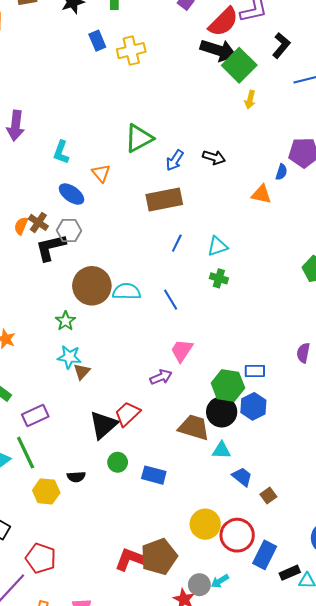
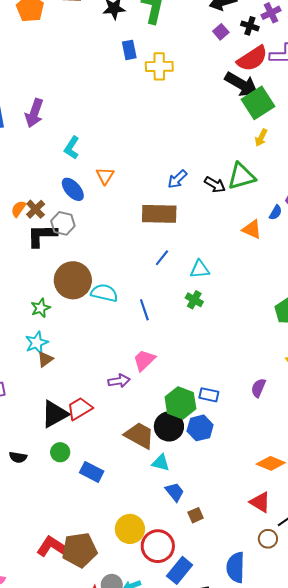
green triangle: (139, 138) -> (241, 176), moved
cyan star: (69, 357) -> (37, 343), turned 30

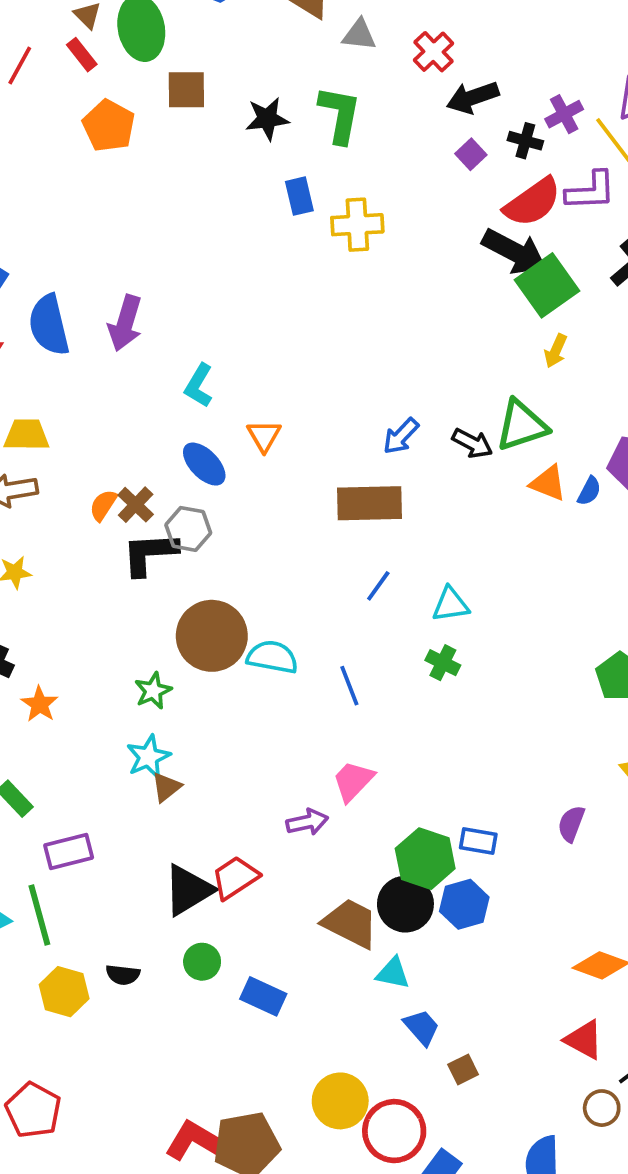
orange triangle: (252, 229) -> (548, 483), moved

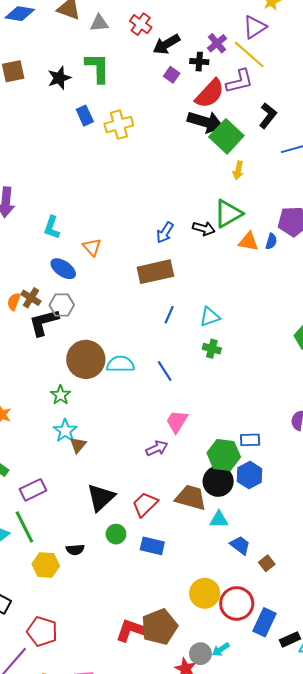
red trapezoid: (235, 878) -> (145, 504), moved

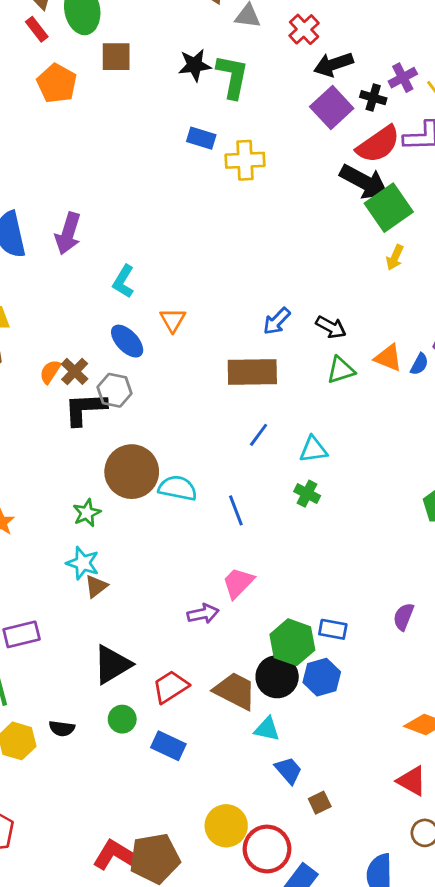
purple square: (172, 75) -> (332, 107), size x1.8
black star: (59, 78) -> (195, 65), moved
blue rectangle: (85, 116) -> (201, 138), turned -60
green triangle: (228, 214) -> (341, 370), moved, size x0.7
cyan star: (65, 431) -> (83, 563), turned -30

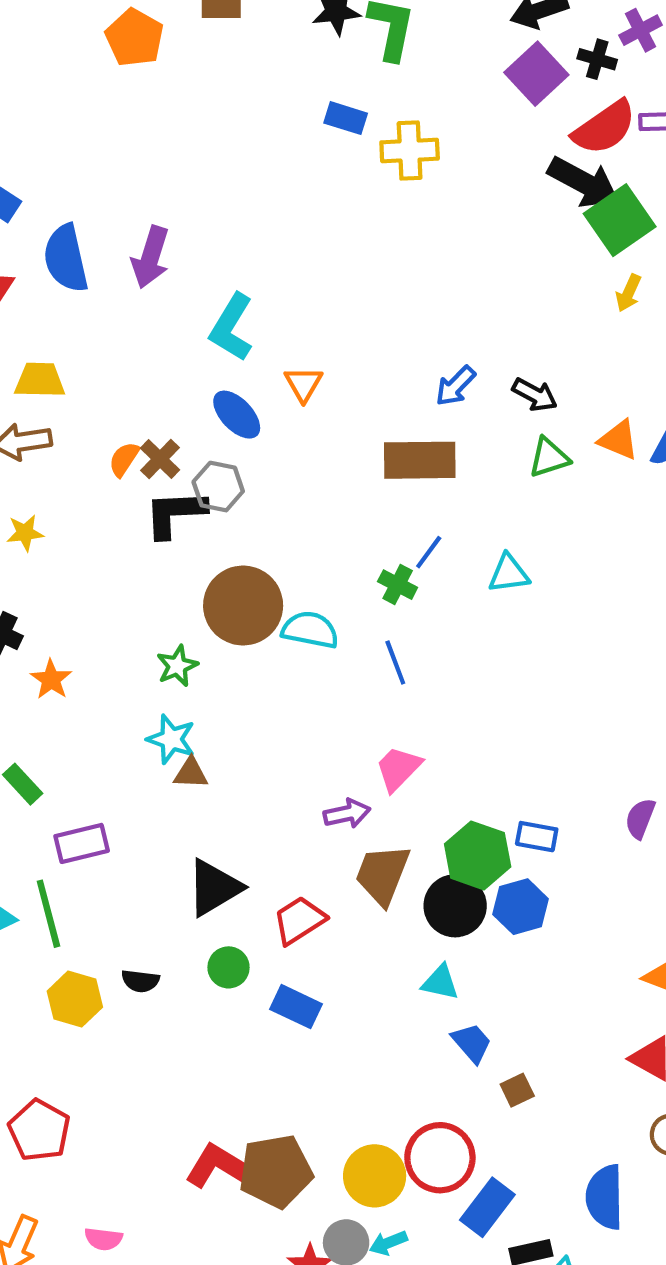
cyan L-shape: (123, 281) -> (232, 327), size x1.4
green cross: (307, 494) -> (398, 585), moved
brown triangle: (96, 586) -> (191, 773), turned 40
brown trapezoid: (235, 691) -> (382, 875), moved, turned -96
yellow circle: (226, 826) -> (375, 1176), moved

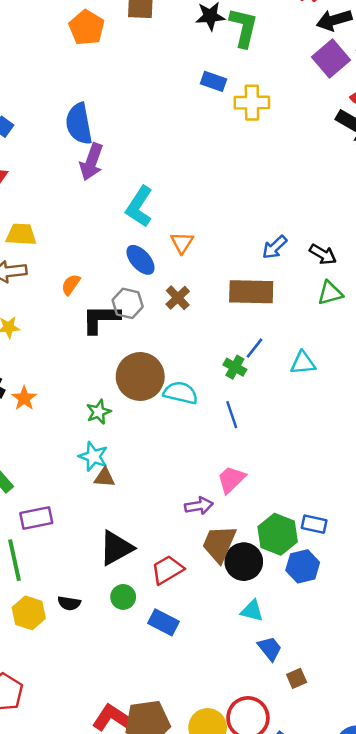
blue semicircle: (66, 258) -> (79, 124), moved
brown cross: (160, 459) -> (178, 298), moved
orange star: (51, 679) -> (24, 398), moved
black circle: (455, 906) -> (244, 562), moved

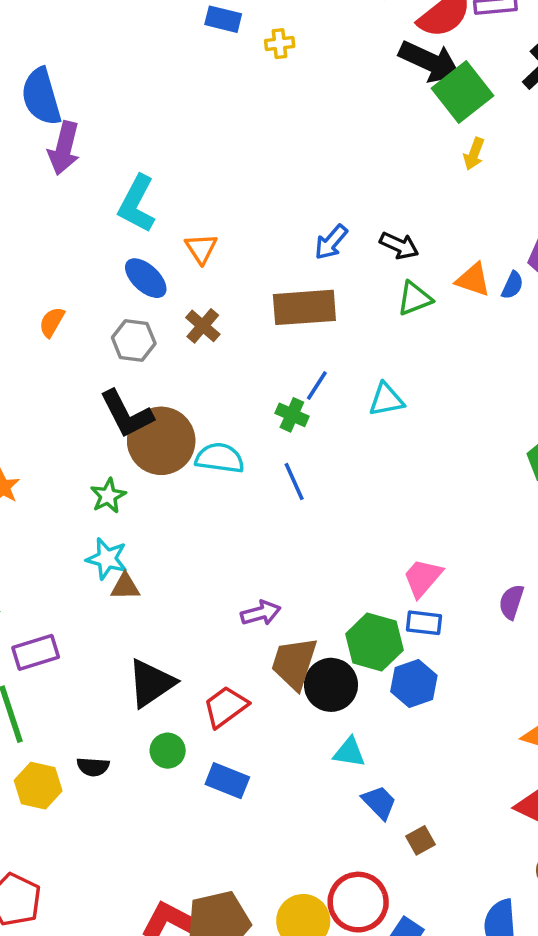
yellow cross: (252, 103) -> (280, 44), size x0.6
black L-shape: (101, 319) -> (126, 414), moved, turned -111
pink trapezoid: (231, 479) -> (423, 578), moved

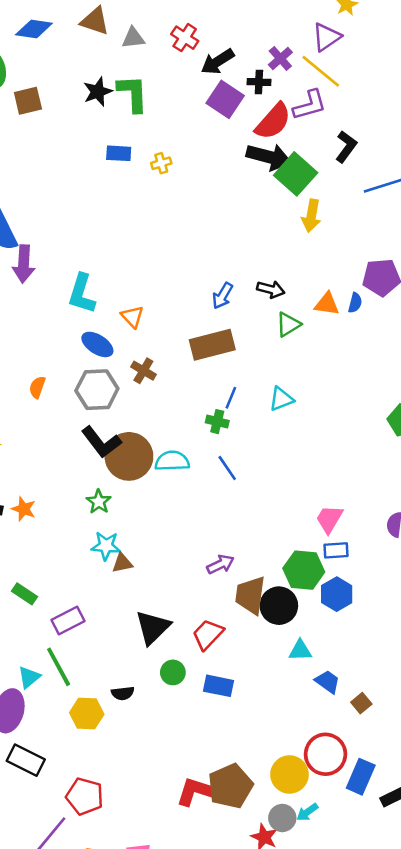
yellow arrow: (474, 154) -> (311, 216), size x1.4
gray hexagon: (134, 341) -> (97, 390), size x1.4

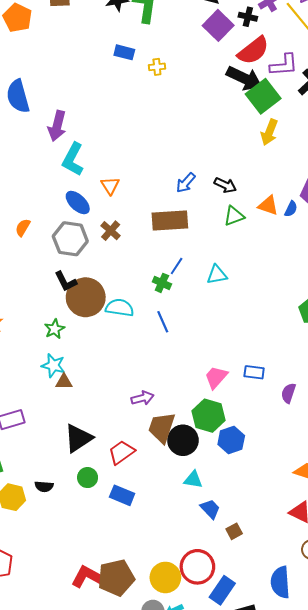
purple L-shape: (310, 105) -> (284, 65), moved
purple arrow: (24, 264) -> (57, 126), moved
black L-shape: (101, 442) -> (66, 281), size x0.7
pink trapezoid: (329, 519) -> (216, 377), moved
blue rectangle: (336, 550) -> (254, 372), moved

